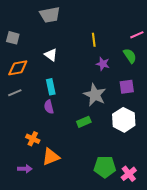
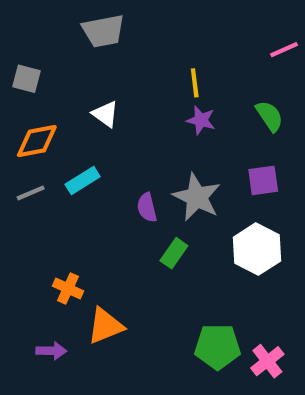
pink line: (137, 35) -> (284, 50), moved
purple star: (103, 64) -> (201, 120), moved
cyan rectangle: (51, 87) -> (83, 180), moved, turned 70
purple semicircle: (49, 107) -> (147, 207), moved
green rectangle: (84, 122) -> (174, 253), turned -32

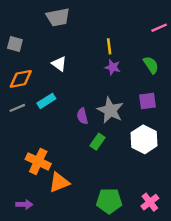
orange cross: (68, 288) -> (38, 161), size x1.5
green pentagon: (218, 347) -> (109, 201), moved
purple arrow: (51, 351) -> (24, 204), moved

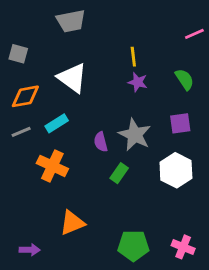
white triangle: (59, 64) -> (72, 78), size x1.6
orange cross: (38, 161) -> (52, 166), moved
pink cross: (150, 202) -> (183, 247), turned -30

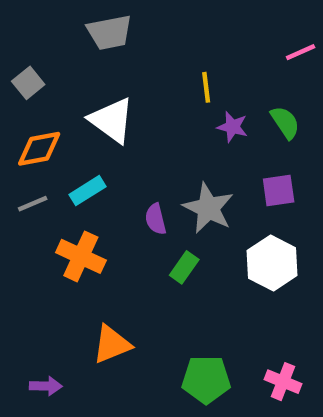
gray square: (18, 54) -> (28, 83), turned 36
purple star: (138, 82) -> (232, 127), moved

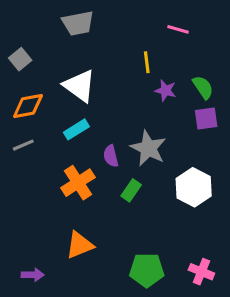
pink line: (301, 52) -> (178, 29), moved, turned 40
cyan rectangle: (87, 191) -> (76, 129), moved
purple square: (279, 191) -> (206, 119), moved
orange cross: (81, 256) -> (78, 183), moved, turned 32

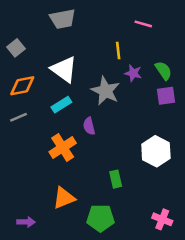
gray star: (148, 148) -> (105, 91), moved
green rectangle: (131, 190) -> (116, 179), moved, turned -48
green pentagon: (147, 270) -> (100, 218), moved

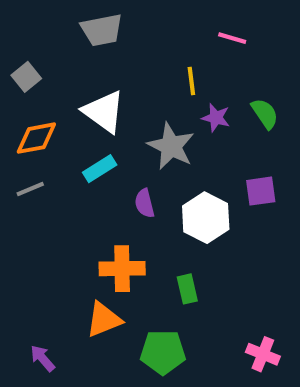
purple square: (166, 96) -> (261, 191), moved
orange cross: (63, 147) -> (122, 269), moved, turned 32
white hexagon: (156, 151) -> (206, 218), moved
purple arrow: (26, 222) -> (43, 358), turned -132

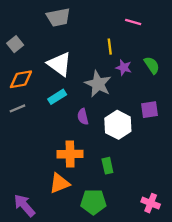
purple arrow: (43, 358) -> (24, 205), size x1.5

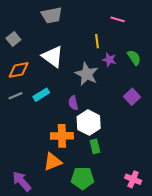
cyan rectangle: (57, 97) -> (41, 95), moved
purple square: (149, 110) -> (132, 97), turned -35
white hexagon: (118, 125) -> (89, 123), moved

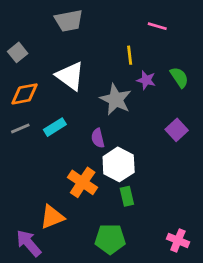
orange cross: (62, 136) -> (83, 182), turned 35
orange triangle: (53, 162) -> (52, 217), moved

